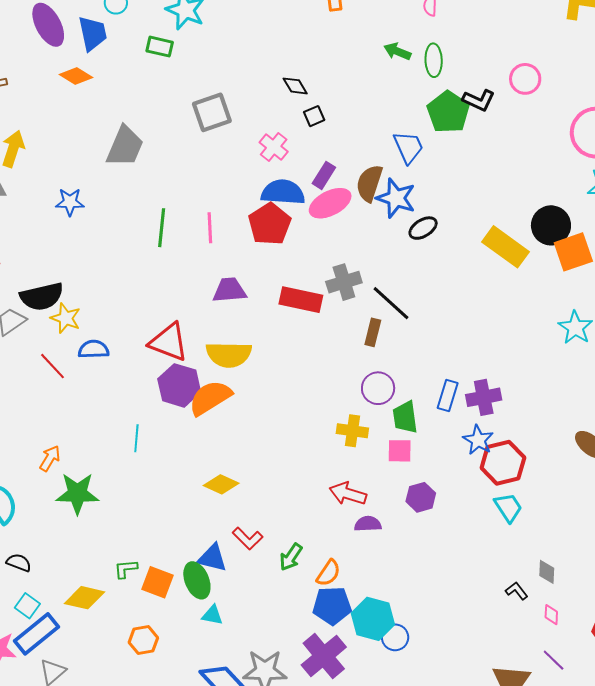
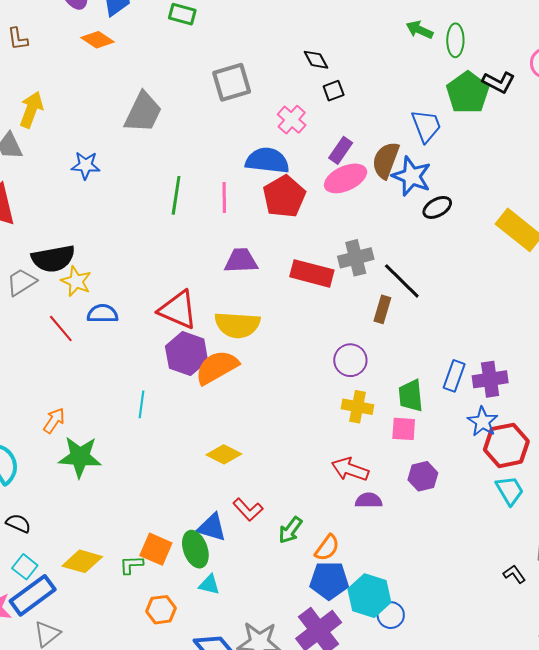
blue semicircle: (283, 192) -> (267, 161), moved
purple circle: (378, 388) -> (350, 360), moved
green L-shape: (126, 569) -> (131, 565), moved
orange hexagon: (143, 640) -> (161, 610), moved

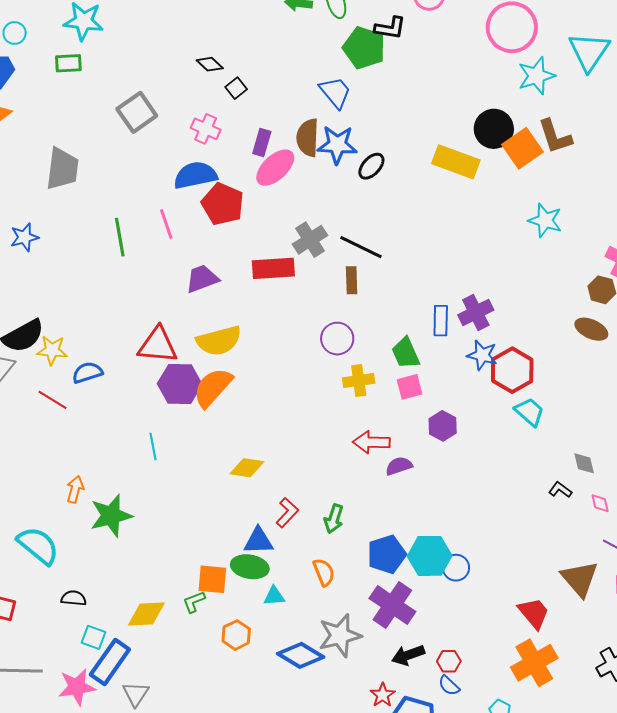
red L-shape: (248, 510) -> (287, 513), turned -76
orange semicircle: (327, 548) -> (324, 572), moved, turned -40
green ellipse: (195, 549) -> (250, 567), turned -42

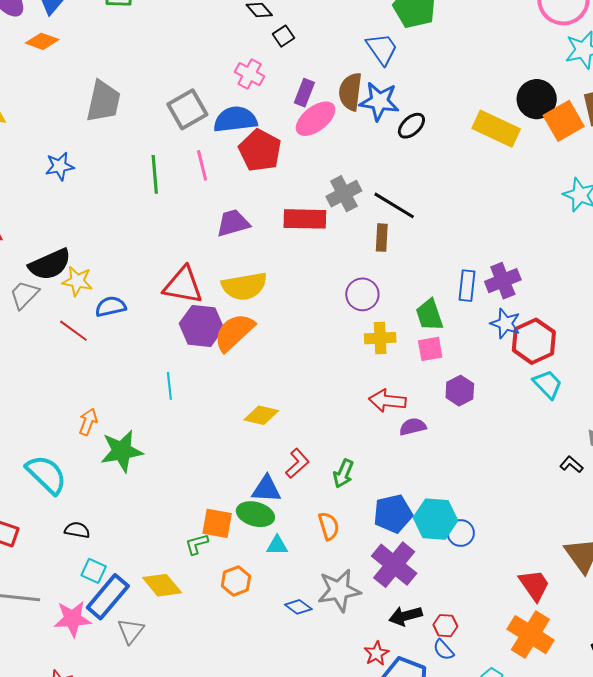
gray square: (137, 112) -> (187, 109), moved
yellow diamond: (146, 614) -> (162, 585), moved, turned 48
blue diamond: (301, 655) -> (298, 607), size x0.6
orange cross: (534, 663) -> (530, 635), turned -33

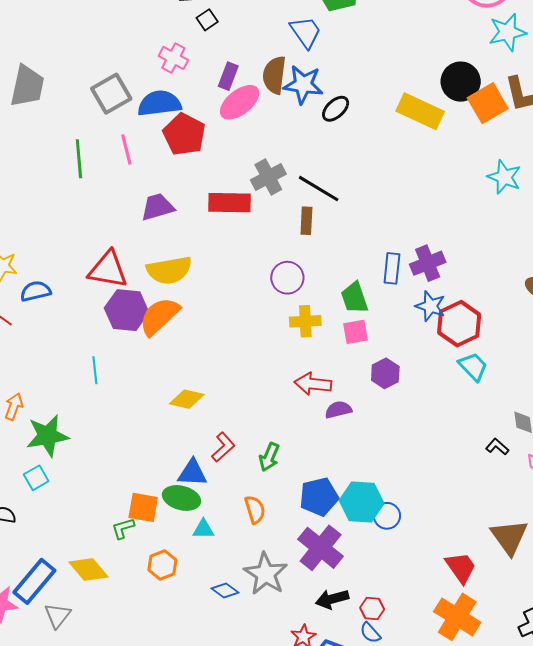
cyan square: (94, 571) -> (36, 478), moved, turned 35
gray star: (339, 590) -> (266, 574), turned -30

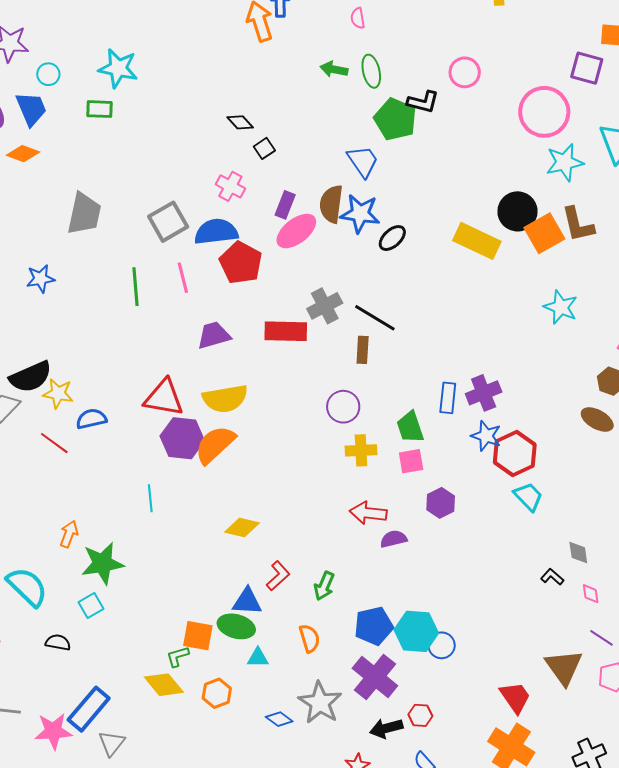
yellow diamond: (89, 570) -> (164, 685), moved
red hexagon: (372, 608) -> (420, 715), moved

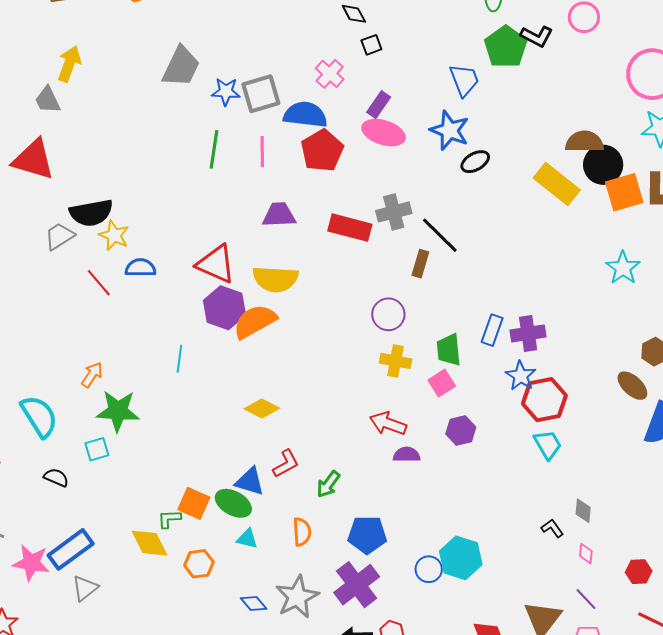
brown semicircle: (331, 204) -> (584, 142), moved, turned 69
pink ellipse: (296, 231) -> (383, 133), turned 42
blue star: (40, 279) -> (226, 92), moved
pink square: (411, 461) -> (442, 383), turned -36
cyan hexagon: (416, 631) -> (461, 558), moved

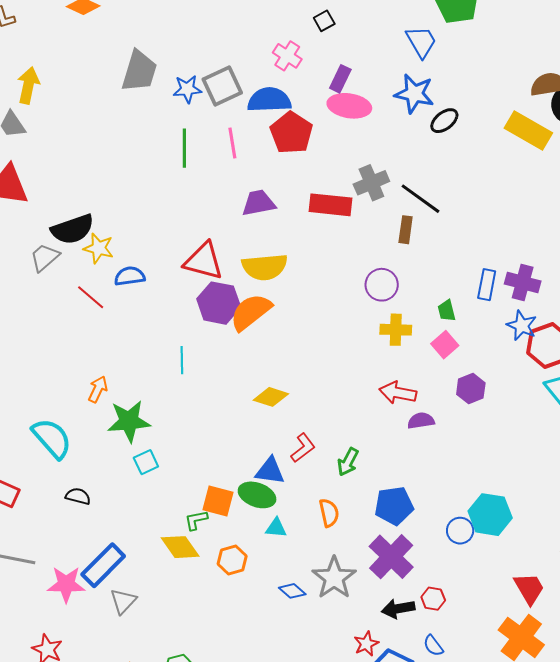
purple cross: (528, 333) -> (523, 282), turned 32
green trapezoid: (449, 350) -> (447, 311), size x0.7
cyan square: (97, 449) -> (146, 462), moved

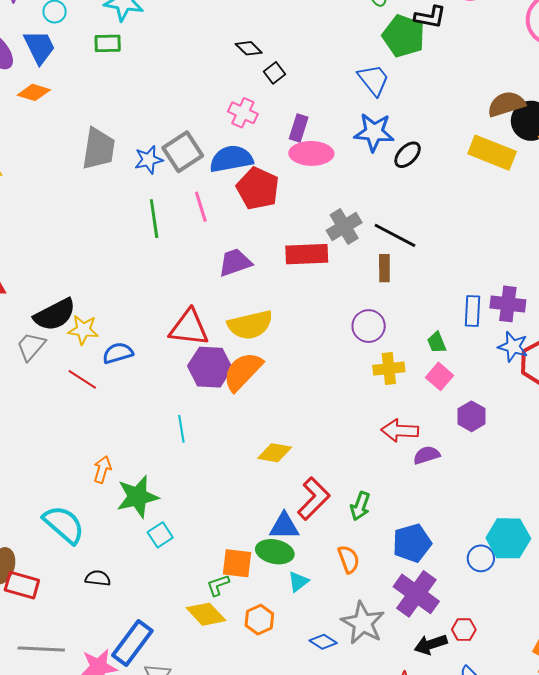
red L-shape: (303, 448) -> (314, 499), size x1.4
cyan triangle: (276, 528) -> (298, 582), turned -35

